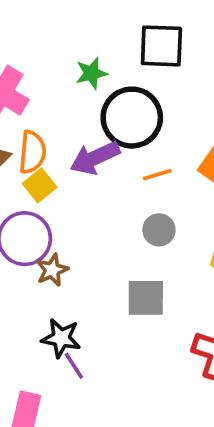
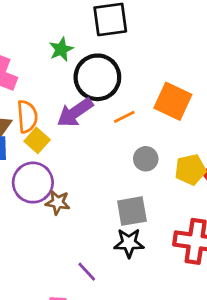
gray circle: (159, 230) -> (146, 159), moved
brown star: (52, 270) -> (58, 202), turned -30
black star: (61, 338) -> (129, 243), moved

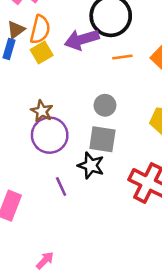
gray circle: (146, 159) -> (105, 105), moved
purple circle: (33, 183) -> (50, 135), moved
purple line: (87, 272) -> (61, 186), moved

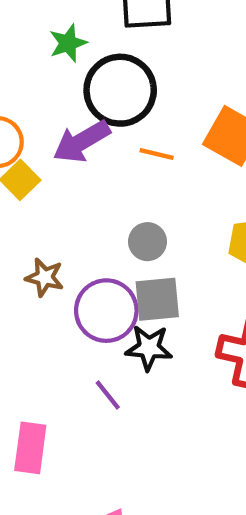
orange line: (122, 57) -> (157, 154), turned 36
purple circle: (50, 135) -> (106, 311), moved

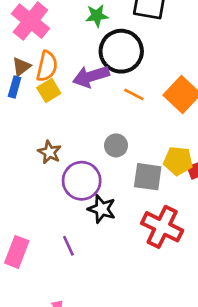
gray square: (157, 299) -> (148, 177), moved
purple line: (108, 395) -> (68, 246), moved

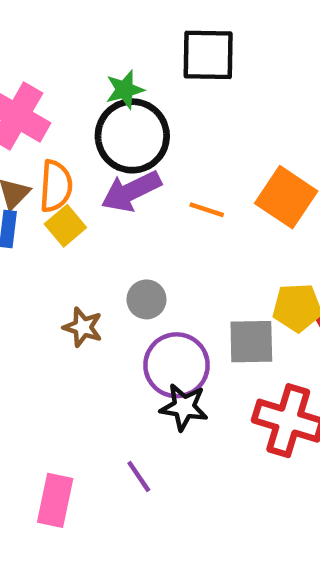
black circle: (121, 51) -> (132, 136), moved
gray circle: (116, 145) -> (146, 299), moved
purple circle: (82, 181) -> (177, 365), moved

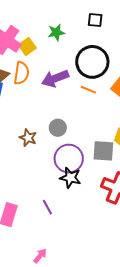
black square: (208, 55) -> (95, 20), size x0.6
black circle: (132, 136) -> (92, 62), moved
yellow square: (65, 226) -> (27, 46), moved

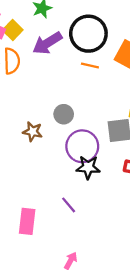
purple arrow: (55, 78) -> (47, 43), moved

